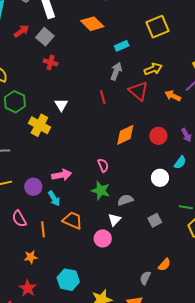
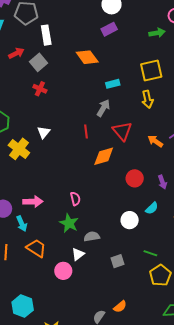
yellow arrow: (153, 69) -> (147, 99), moved, turned 90
orange diamond: (125, 135) -> (104, 156), moved

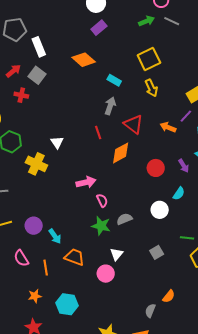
cyan rectangle: (113, 84) -> (114, 80), turned 56
red cross: (40, 89) -> (21, 95), moved
pink arrow: (33, 202) -> (86, 182), moved
gray semicircle: (92, 236) -> (124, 219), moved
cyan hexagon: (23, 306) -> (67, 304), moved

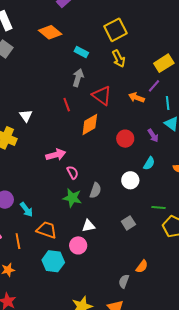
gray semicircle: (124, 219) -> (95, 190), turned 133
white triangle: (116, 254) -> (88, 226), turned 40
cyan hexagon: (67, 304) -> (53, 261), moved

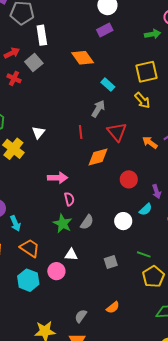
yellow arrow: (119, 59) -> (142, 100), turned -30
purple arrow: (153, 136) -> (157, 191), moved
gray semicircle: (124, 281) -> (81, 316), moved

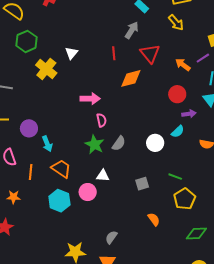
red circle: (129, 179) -> (177, 94), moved
purple arrow: (157, 191) -> (189, 114), turned -80
orange semicircle: (113, 307) -> (154, 219), moved, turned -88

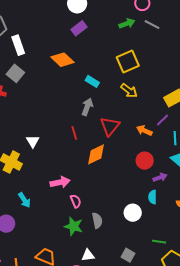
red triangle: (150, 54) -> (110, 126), turned 30
cyan semicircle: (178, 132) -> (153, 197), turned 144
gray semicircle: (119, 143) -> (97, 220), turned -35
cyan arrow: (47, 144) -> (24, 200), moved
gray square: (142, 184) -> (128, 255), turned -32

